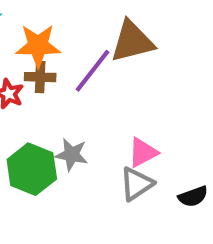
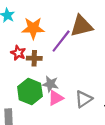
brown cross: (40, 77) -> (34, 58), moved
pink triangle: (143, 152) -> (56, 98), moved

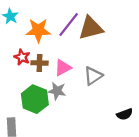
purple line: (61, 41) -> (69, 24), moved
pink triangle: (56, 98) -> (63, 68), moved
gray triangle: (84, 99) -> (93, 76), moved

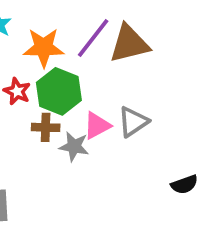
brown cross: (39, 63) -> (46, 127), moved
pink triangle: (63, 68) -> (97, 126), moved
green hexagon: (35, 99) -> (59, 91), moved

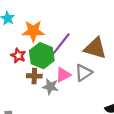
purple line: (93, 38) -> (61, 44), moved
brown triangle: (129, 44) -> (95, 48), moved, turned 30

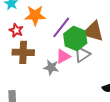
red star: (18, 56) -> (16, 30), moved
green hexagon: (42, 56) -> (75, 38), moved
brown cross: (34, 76) -> (23, 52), moved, size x1.5

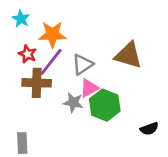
purple line: (61, 27) -> (51, 62), moved
green hexagon: (75, 38) -> (105, 105), moved
gray triangle: (82, 54) -> (83, 65), moved

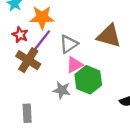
brown cross: (37, 83) -> (28, 60), turned 30
gray star: (73, 102) -> (62, 90), moved
gray rectangle: (22, 143) -> (27, 113), moved

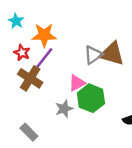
gray triangle: (69, 44) -> (93, 55), moved
gray star: (62, 90) -> (64, 109), turned -30
gray rectangle: (27, 113) -> (29, 132), turned -42

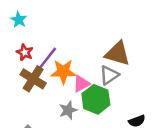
orange star: (44, 35) -> (63, 72), moved
gray triangle: (93, 55) -> (109, 75), moved

